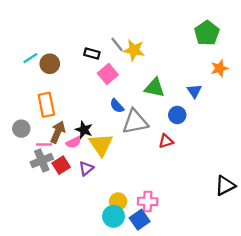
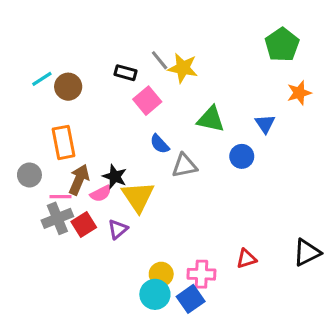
gray triangle: (135, 122) -> (184, 166), size x0.7
red triangle: (166, 141) -> (246, 259), moved

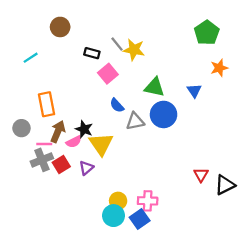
brown circle: (68, 87) -> (60, 27), moved
blue circle: (242, 156) -> (164, 114), moved, size x1.5
red triangle: (246, 259) -> (201, 175), moved, turned -42

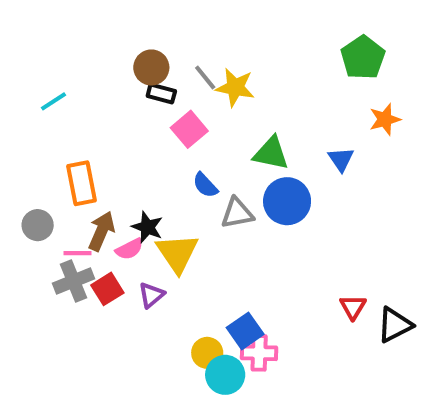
brown circle: (60, 27) -> (151, 67), moved
cyan circle: (114, 216) -> (225, 375), moved
blue square: (140, 219) -> (245, 331), moved

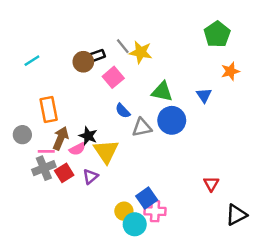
brown circle: (151, 67) -> (83, 62), moved
black rectangle: (161, 93) -> (96, 56), turned -35
black triangle: (395, 325) -> (236, 215), moved

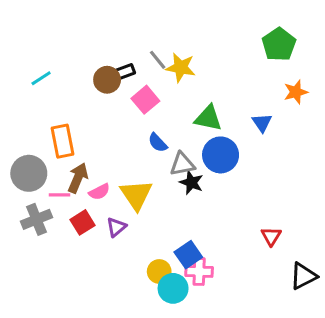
gray circle: (22, 135) -> (29, 173), size x1.5
black star: (88, 136) -> (191, 183), moved
gray cross: (44, 168) -> (36, 219), moved

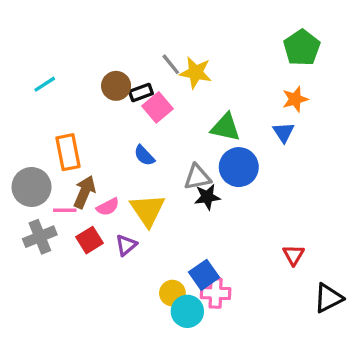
black rectangle: (124, 72) -> (141, 92), moved
orange star: (296, 92) -> (295, 99), moved
blue semicircle: (158, 143) -> (144, 155), moved
black star: (191, 183) -> (207, 197), turned -30

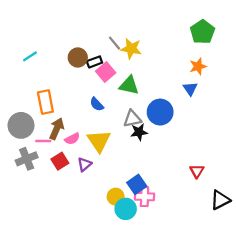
green triangle: (225, 127) -> (129, 85), moved

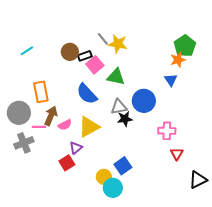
green pentagon: (202, 32) -> (185, 46), moved
blue semicircle: (97, 104) -> (87, 94), size x1.6
yellow triangle: (99, 141) -> (89, 127), turned 35
red square: (60, 161) -> (67, 163), moved
pink cross: (145, 197) -> (167, 131), moved

